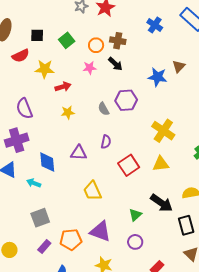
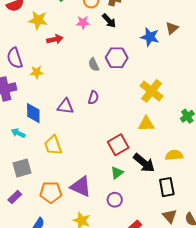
yellow star: (68, 112) -> (37, 72), moved
red square: (129, 165) -> (118, 145), moved
yellow trapezoid: (92, 191) -> (53, 145), moved
purple rectangle: (44, 246) -> (15, 197), moved

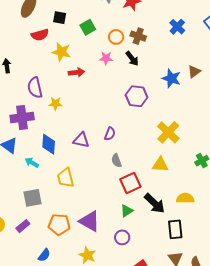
gray semicircle: (94, 65) -> (116, 161), moved

